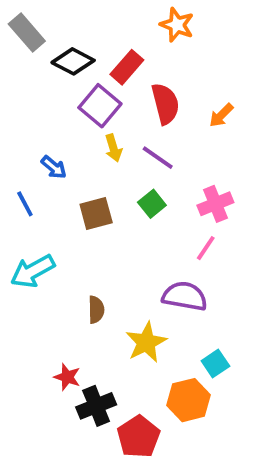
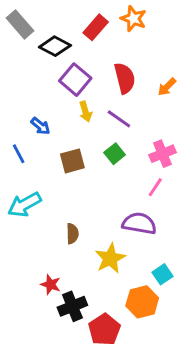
red rectangle: (127, 67) -> (96, 27), moved

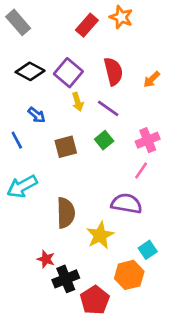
black diamond: (55, 46) -> (30, 71), moved
brown semicircle: (72, 234) -> (66, 213), size x1.6

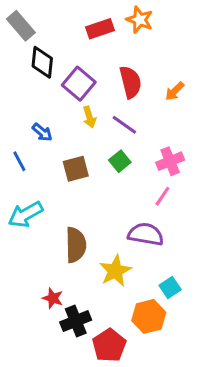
red rectangle: (87, 25) -> (100, 29), turned 30
black diamond: (30, 71) -> (42, 62), moved, turned 68

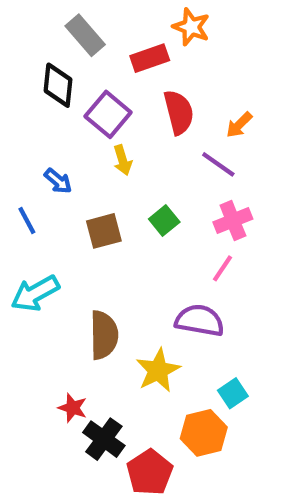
gray rectangle: (21, 26) -> (85, 35), moved
red rectangle: (100, 29) -> (150, 58), moved
purple line: (124, 125) -> (218, 164), moved
black cross: (76, 321) -> (104, 439), turned -32

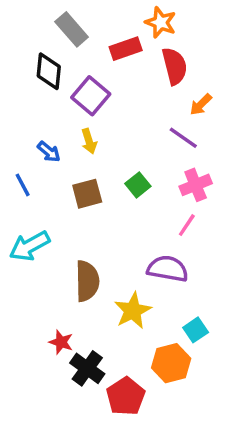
red semicircle: (179, 112) -> (175, 66), moved
yellow arrow: (123, 160) -> (89, 141), moved

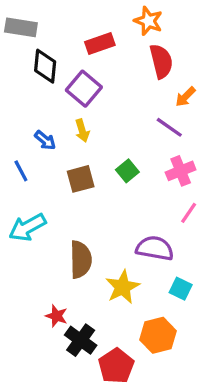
gray rectangle: (72, 29) -> (21, 27), moved, turned -40
red rectangle: (126, 49) -> (100, 44), moved
pink line: (187, 225) -> (189, 213), moved
cyan square: (196, 330) -> (181, 289), moved, turned -30

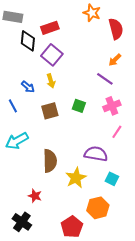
red rectangle: (100, 44) -> (50, 28), moved
red semicircle: (161, 61) -> (116, 29), moved
green square: (127, 171) -> (79, 106), turned -32
black cross: (81, 340) -> (22, 222), moved

